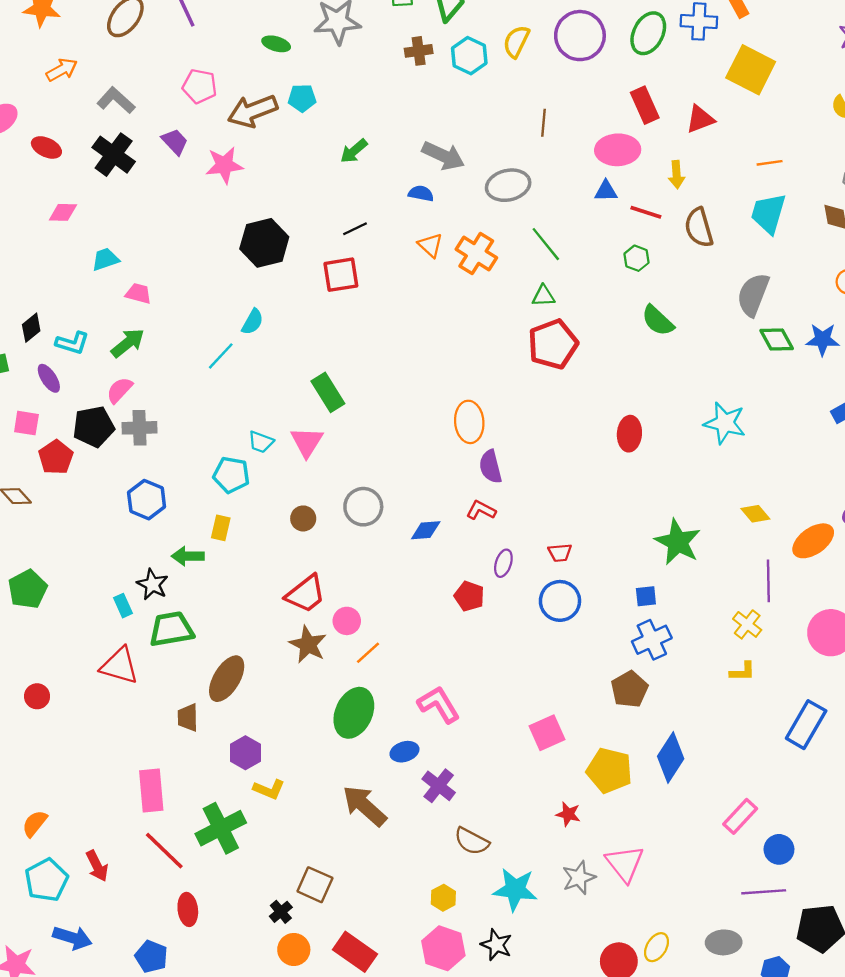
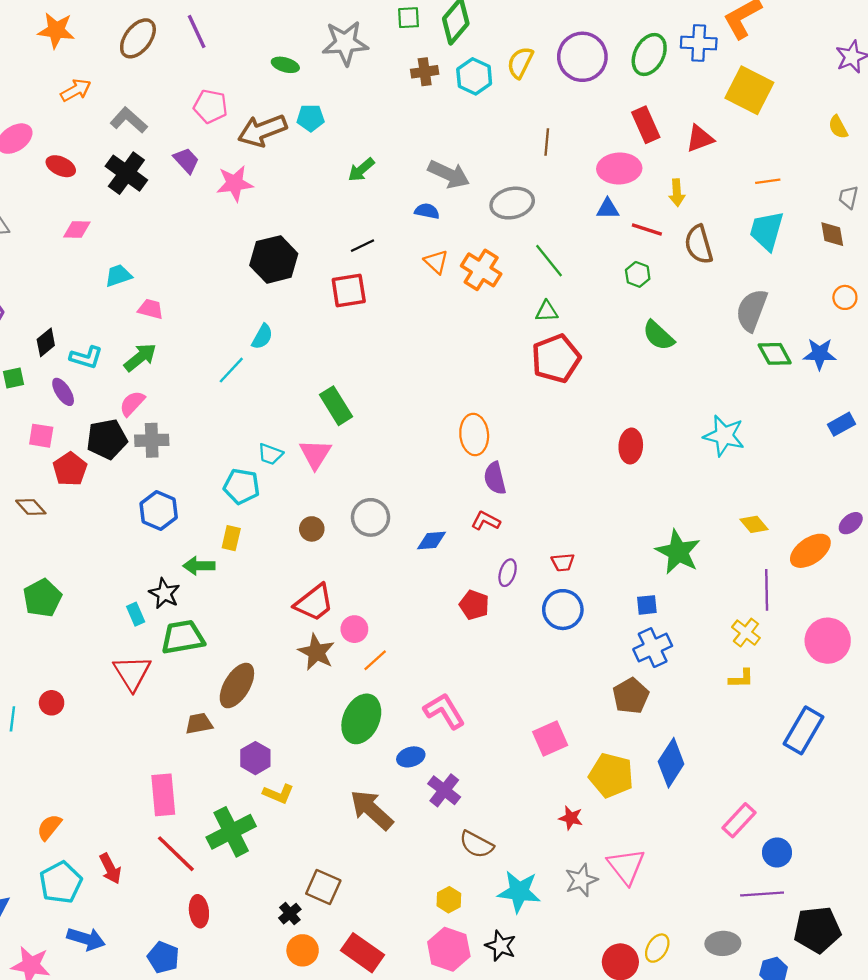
red triangle: (119, 666) -> (132, 673), turned 42
brown trapezoid: (188, 717) -> (199, 724), turned 80

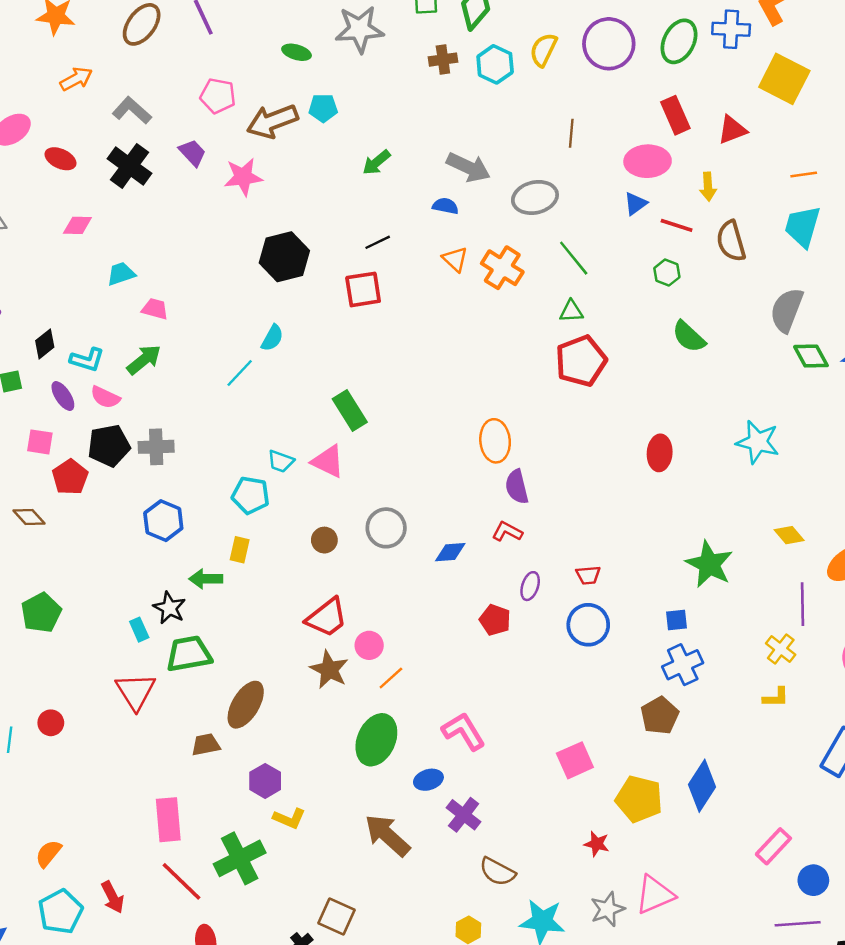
blue triangle: (608, 209) -> (635, 204), turned -35
pink semicircle: (132, 403) -> (105, 397), moved, turned -108
pink triangle: (315, 454) -> (328, 461), turned -36
pink triangle: (626, 866) -> (655, 895), turned 45

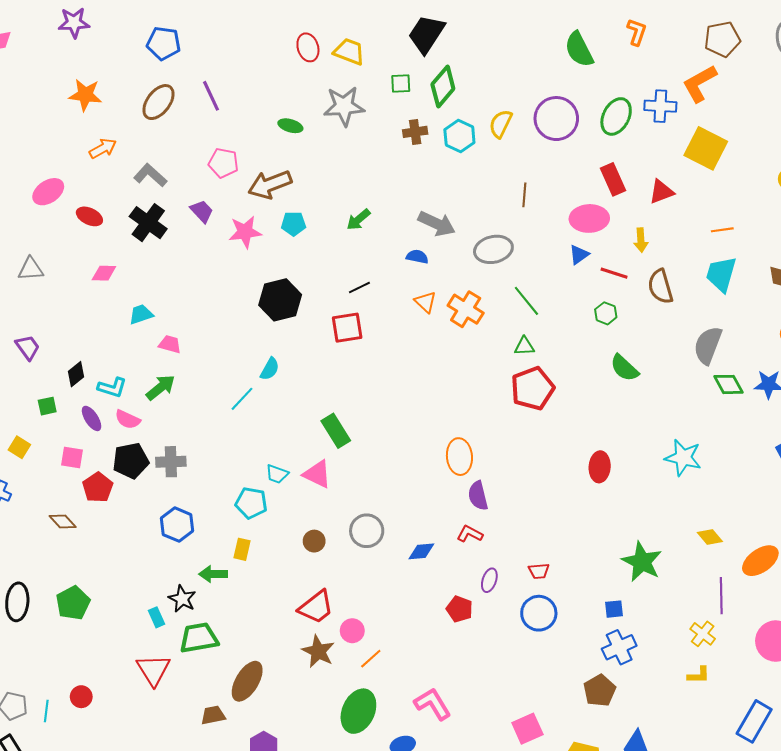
cyan pentagon: (323, 108) -> (294, 224), moved

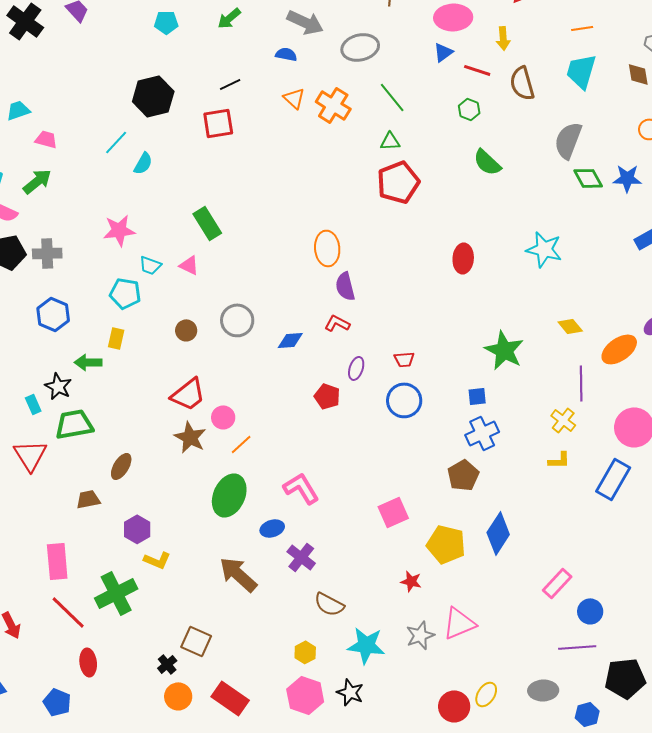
pink star: (245, 232) -> (119, 230), moved
cyan line: (242, 399) -> (116, 142), moved
pink triangle: (317, 474) -> (189, 265), size x0.7
brown ellipse: (247, 681) -> (121, 466), size x0.7
blue rectangle: (754, 721) -> (613, 479), moved

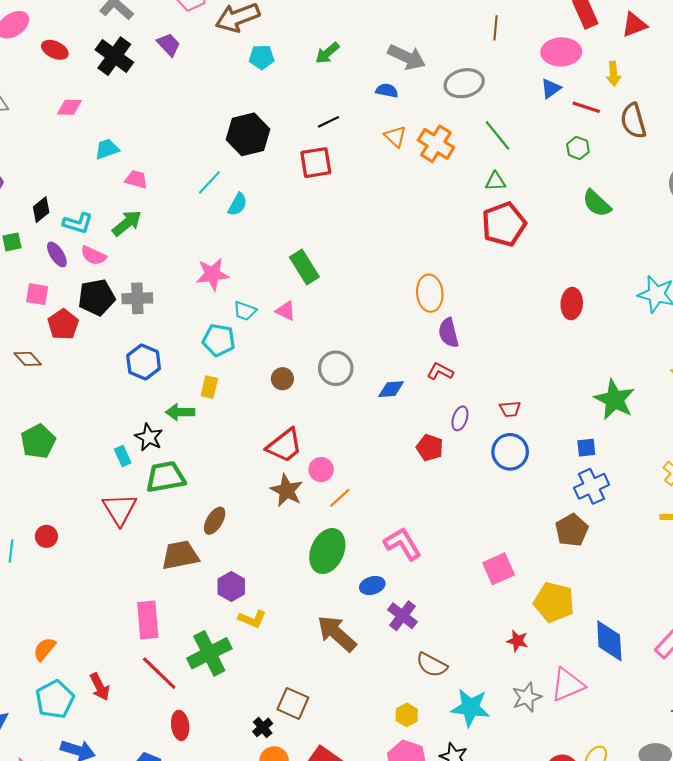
brown trapezoid: (88, 499) -> (180, 555), size x1.5
blue diamond: (498, 533) -> (609, 641), moved, turned -36

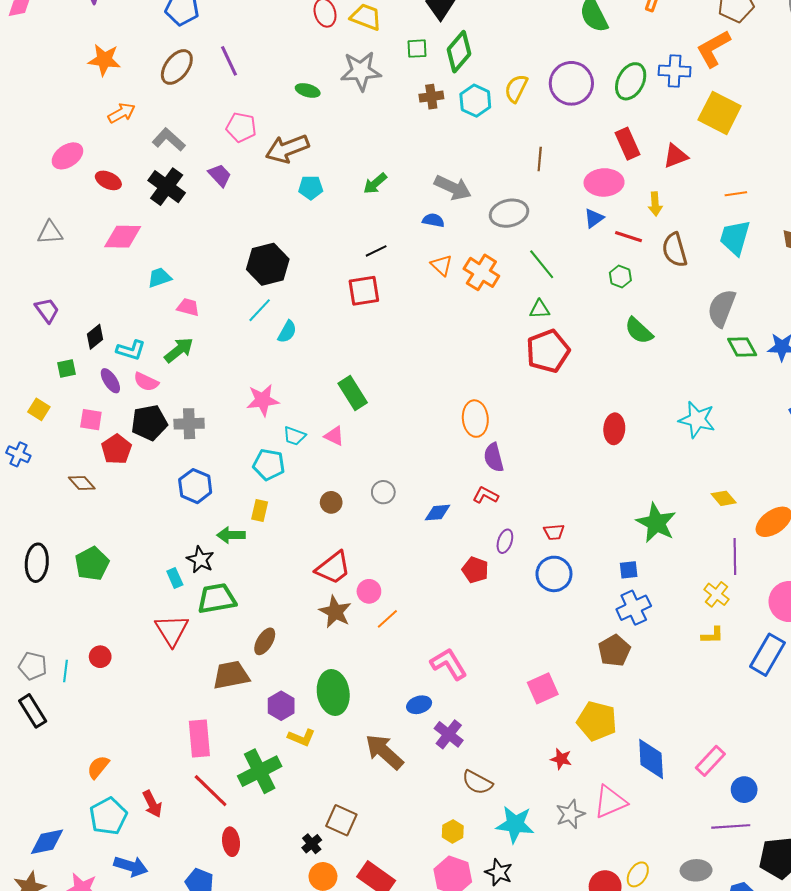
pink diamond: (69, 107) -> (123, 237), size x1.5
black hexagon: (248, 134) -> (268, 264), moved
gray circle: (336, 368) -> (383, 492), size x0.7
green ellipse: (327, 551) -> (333, 692), moved, turned -33

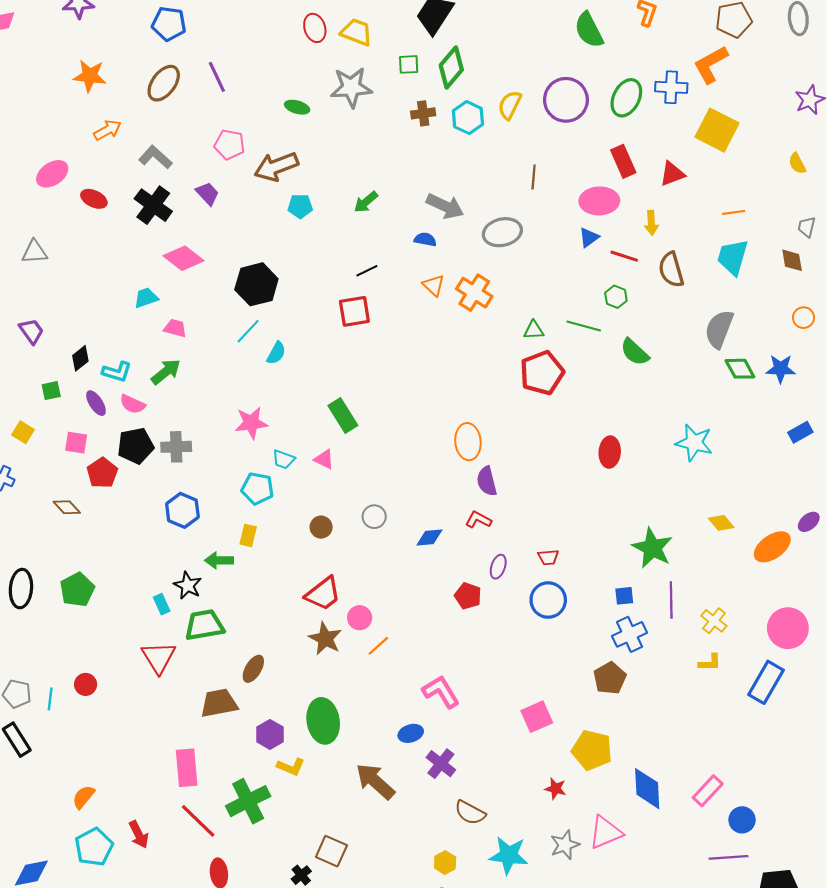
pink diamond: (123, 237) -> (184, 258), moved, turned 36
green line: (542, 264) -> (584, 326), moved, turned -36
purple line: (735, 557) -> (671, 600), moved

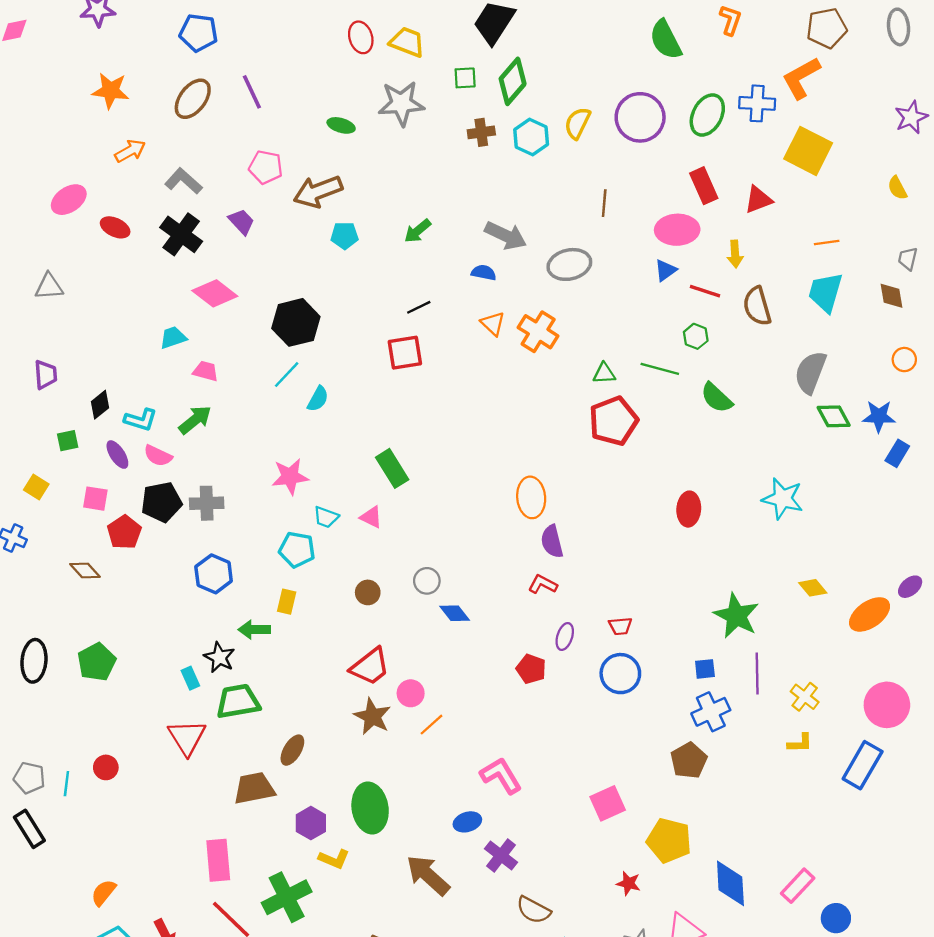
purple trapezoid: (31, 331) -> (46, 375), turned 32
blue rectangle: (800, 432) -> (897, 453), moved, turned -30
blue diamond: (429, 537) -> (455, 613), moved, turned 56

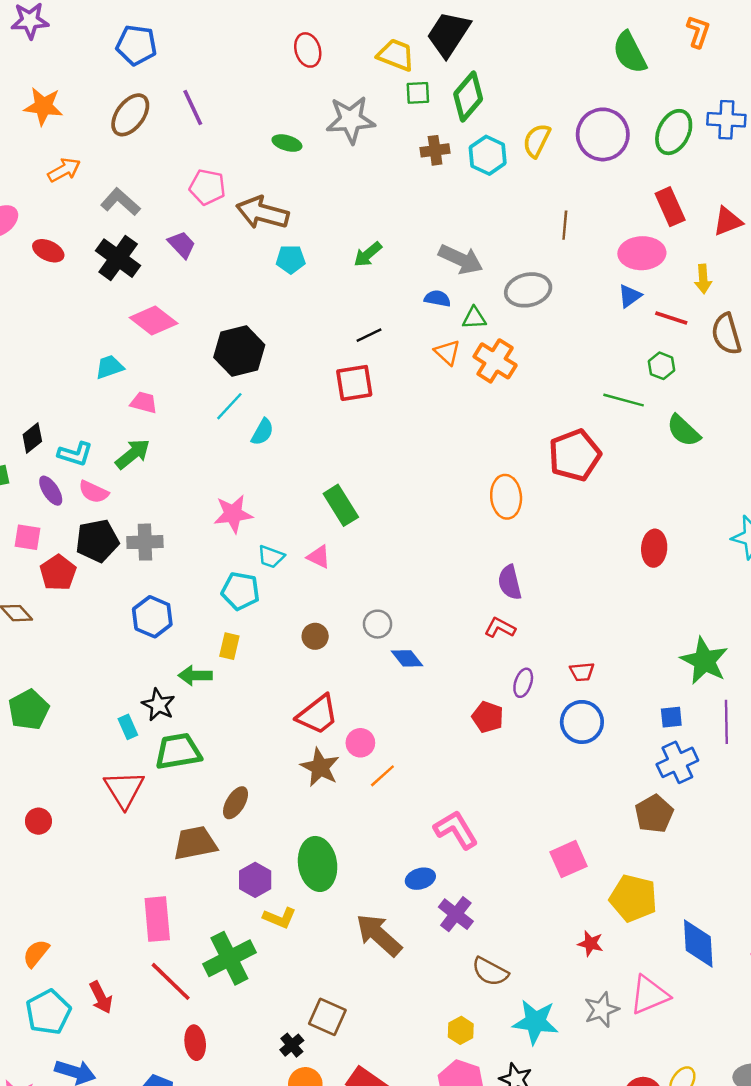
yellow trapezoid: (407, 42) -> (396, 55), moved
brown arrow: (318, 191) -> (262, 213), turned 36
green triangle: (604, 373) -> (474, 318), moved
orange ellipse: (531, 497) -> (506, 497), moved

